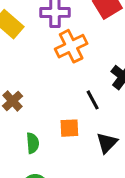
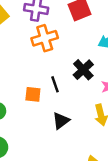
orange square: (69, 128) -> (33, 94), moved

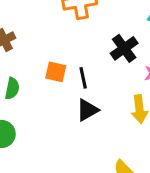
black line: (55, 84) -> (83, 78), moved

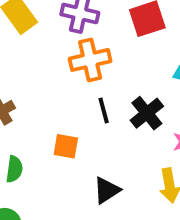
black line: (83, 78) -> (104, 111), moved

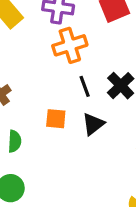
black triangle: (107, 190) -> (93, 124), moved

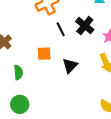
black triangle: (93, 124) -> (70, 66), moved

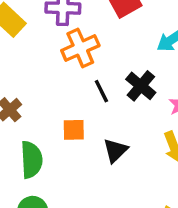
green semicircle: (18, 72) -> (31, 160), size x1.5

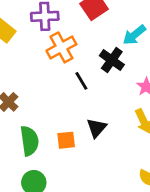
black cross: (141, 86) -> (112, 60), moved
orange square: (74, 130) -> (66, 140), moved

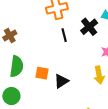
black triangle: (97, 128) -> (61, 81), moved

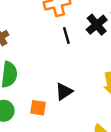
orange square: (42, 73) -> (38, 108), moved

